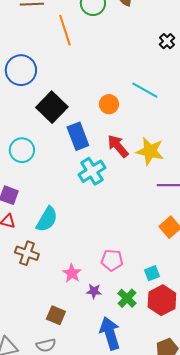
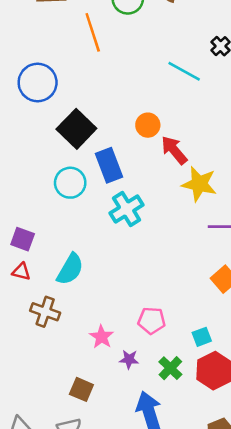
cyan line: (145, 90) -> (184, 71), moved
red arrow: (118, 146) -> (174, 150), moved
cyan circle: (22, 150) -> (70, 183), moved

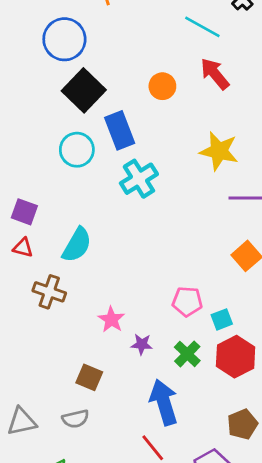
blue circle: (38, 82) -> (64, 39), moved
red arrow: (174, 150) -> (215, 74), moved
pink pentagon: (152, 321) -> (187, 301), moved

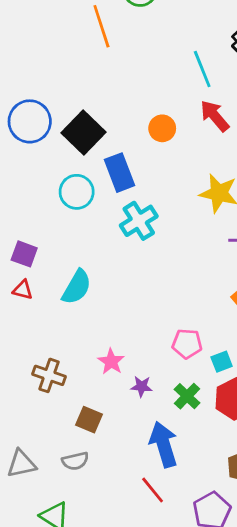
cyan line: (202, 27) -> (202, 69), turned 39
blue circle: (64, 39) -> (30, 121), moved
brown cross: (49, 292) -> (49, 375), moved

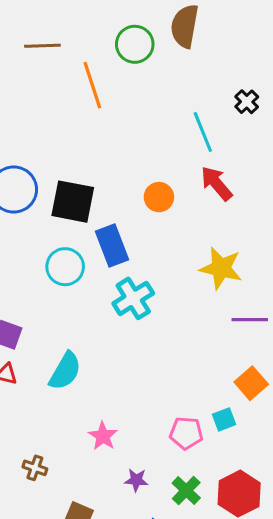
black square: (84, 132) -> (73, 202), turned -33
pink star: (111, 362) -> (103, 436), moved
cyan square: (222, 362) -> (224, 419), moved
brown cross: (49, 375) -> (35, 468), size x0.7

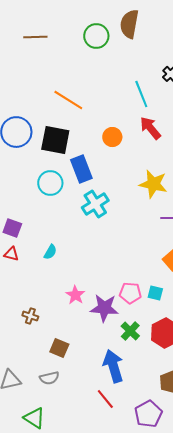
orange line: (92, 85) -> (68, 100), moved, turned -40
cyan semicircle: (65, 371) -> (50, 252), size x0.6
cyan square: (224, 419) -> (155, 293), moved, turned 35
purple star: (136, 480) -> (104, 308), moved, size x1.8

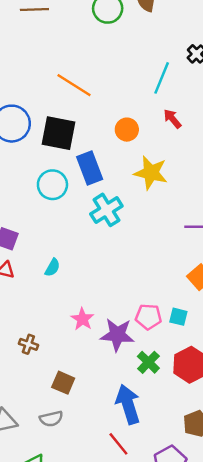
cyan line: (141, 94) -> (162, 78), turned 44
red arrow: (150, 128) -> (172, 119), size x0.7
yellow star: (153, 184) -> (151, 173), moved

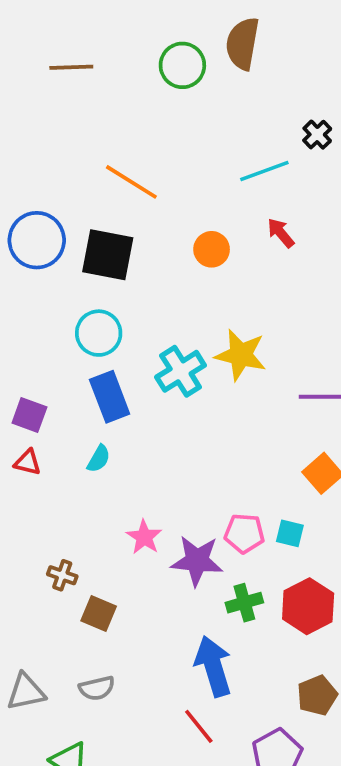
cyan line: (162, 78) -> (264, 171), turned 48
blue rectangle: (90, 168) -> (110, 397), moved
yellow star: (151, 173) -> (241, 355), moved
green cross: (148, 362) -> (244, 603), turned 30
brown square: (63, 383) -> (99, 614), moved

